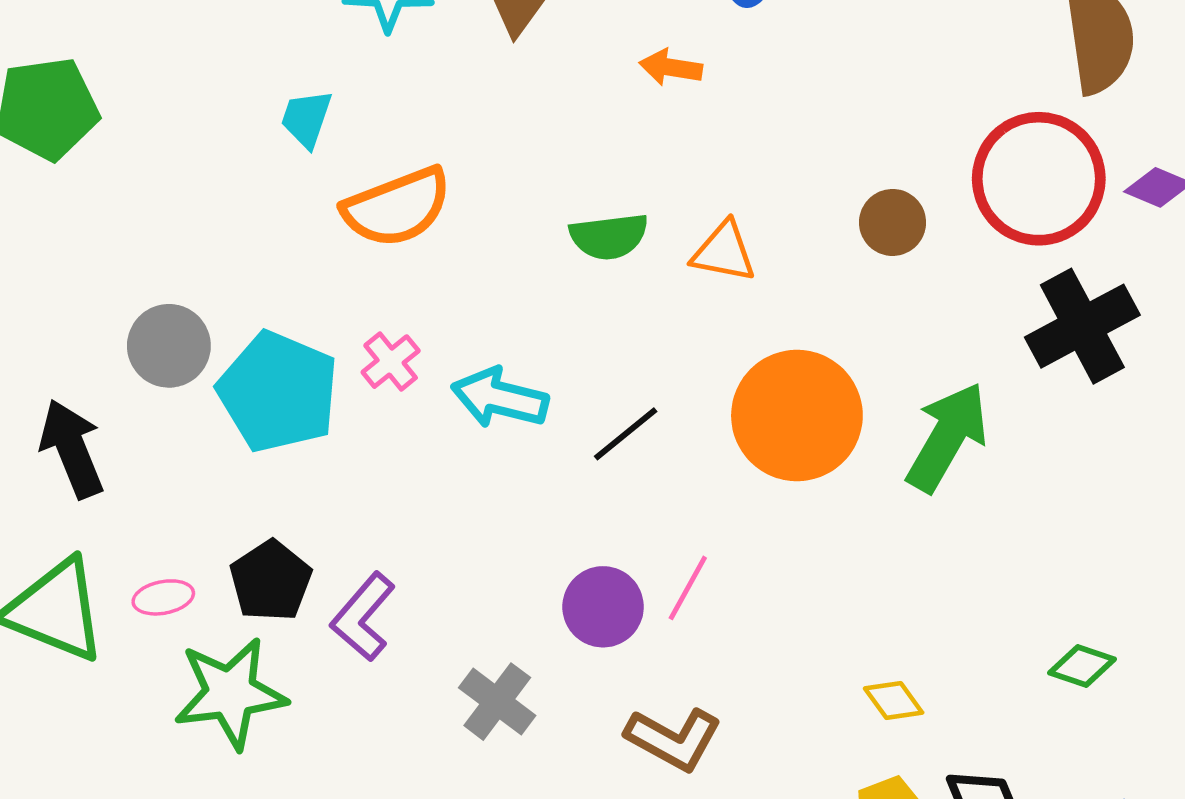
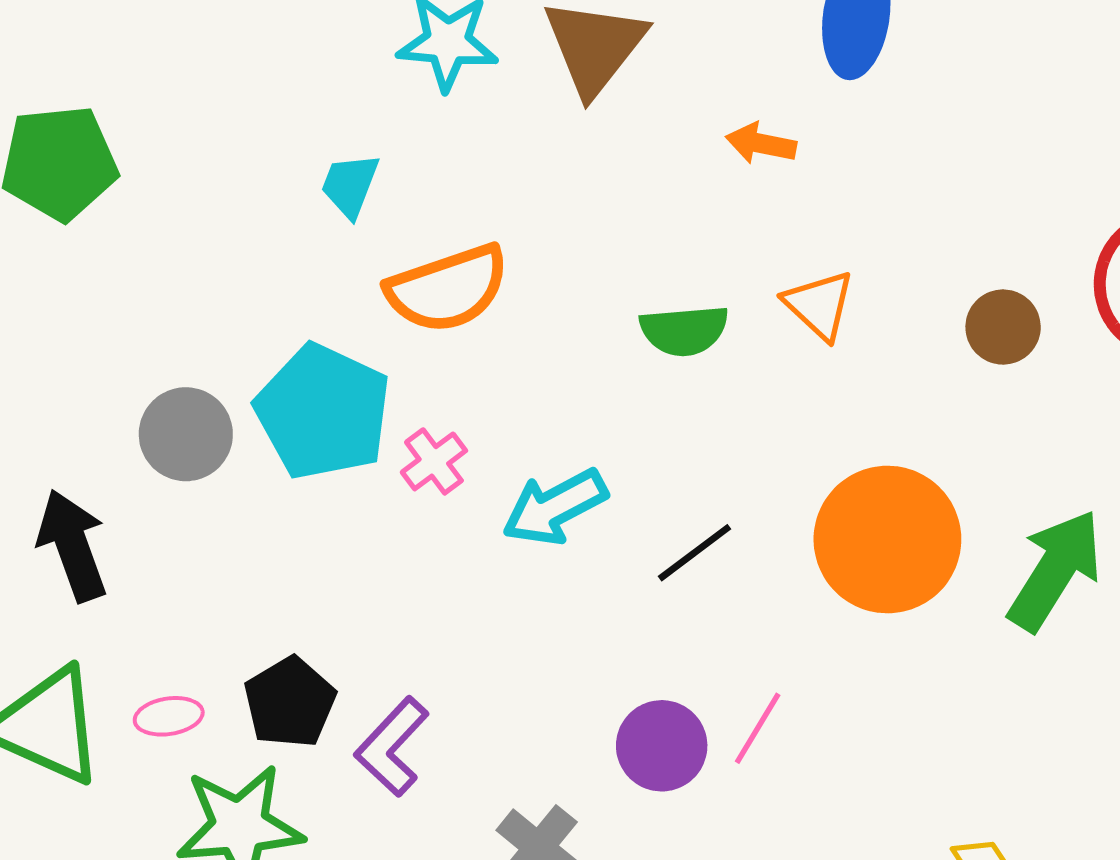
orange triangle: (724, 252) -> (819, 305), moved, turned 30
cyan pentagon: (278, 392) -> (323, 412), moved
cyan arrow: (500, 398) -> (555, 507), turned -44

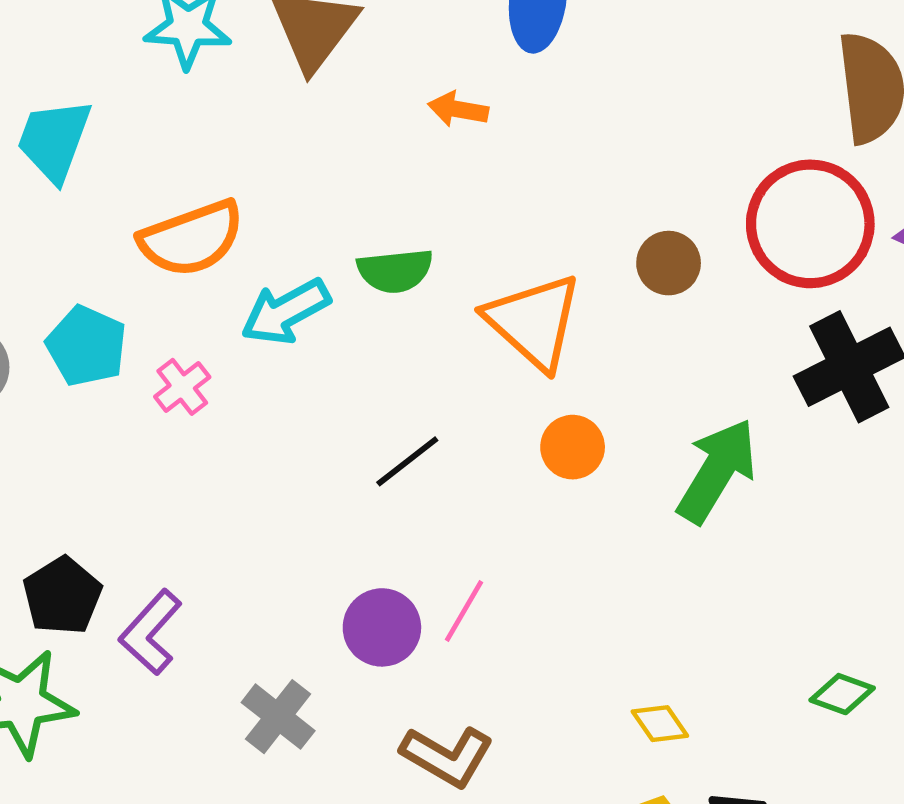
cyan trapezoid: (350, 185) -> (54, 140), moved, size x1.5
orange triangle: (819, 305) -> (534, 322), moved, size x1.6
cyan pentagon: (323, 412) -> (86, 346), size x0.7
cyan arrow: (555, 507) -> (286, 312), moved
orange circle: (887, 540) -> (573, 447), size x0.5

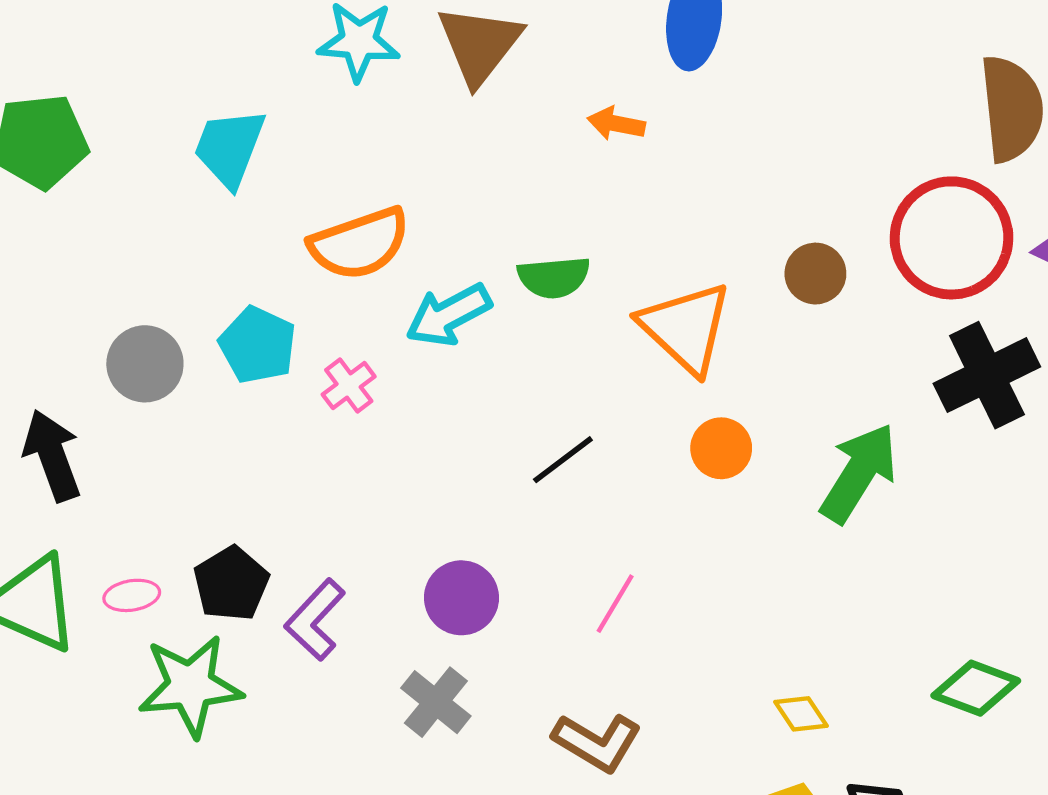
purple circle: (382, 627) -> (461, 598), moved
green diamond: (842, 694) -> (976, 688), size x1.4

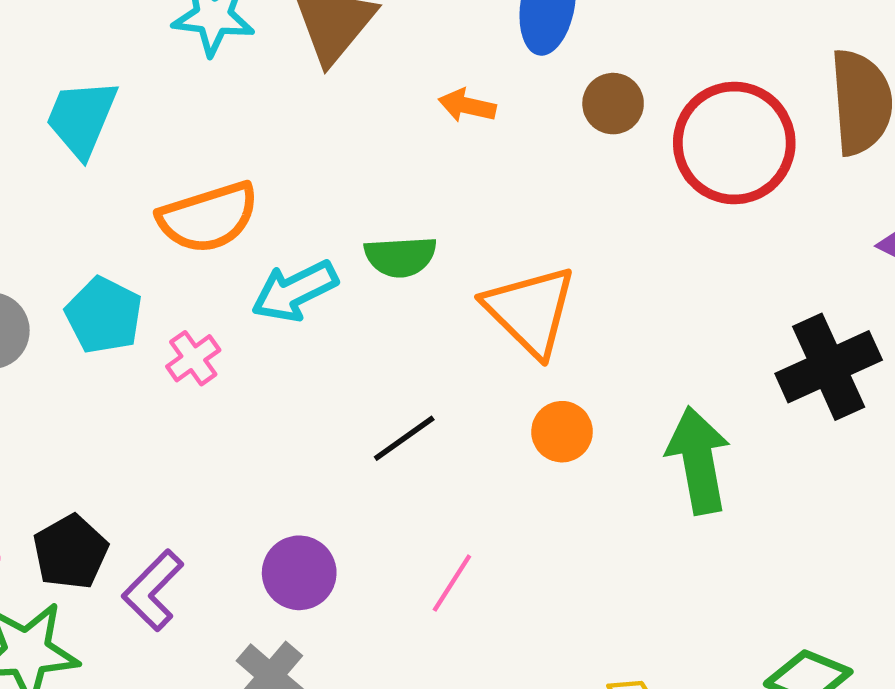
red circle: (952, 238) -> (734, 143), moved
brown circle: (815, 274) -> (613, 104), moved
green arrow: (859, 473) -> (698, 460), turned -44

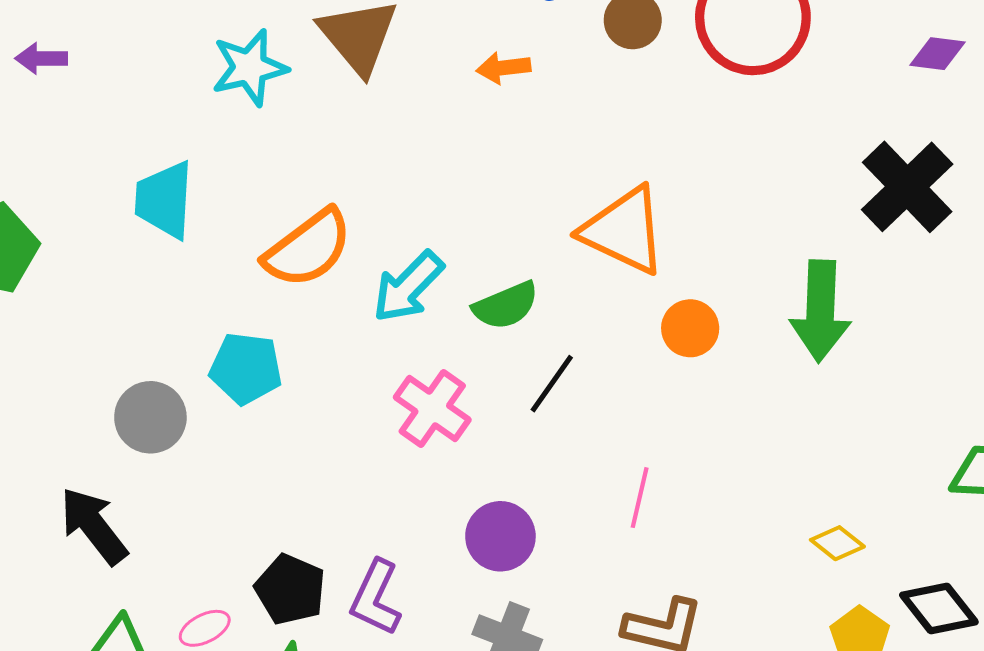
green semicircle: (400, 257) -> (506, 306), moved
pink cross: (193, 358) -> (432, 409), moved, size x1.5
green arrow: (698, 460) -> (820, 311), turned -148

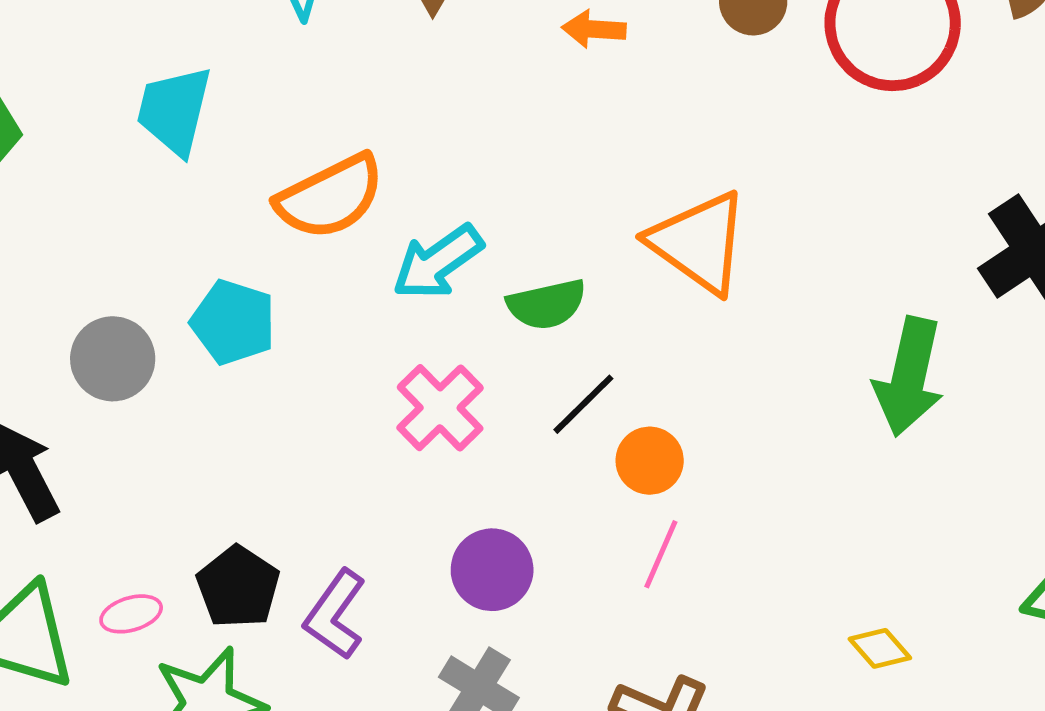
orange circle: (690, 328) -> (650, 461), moved

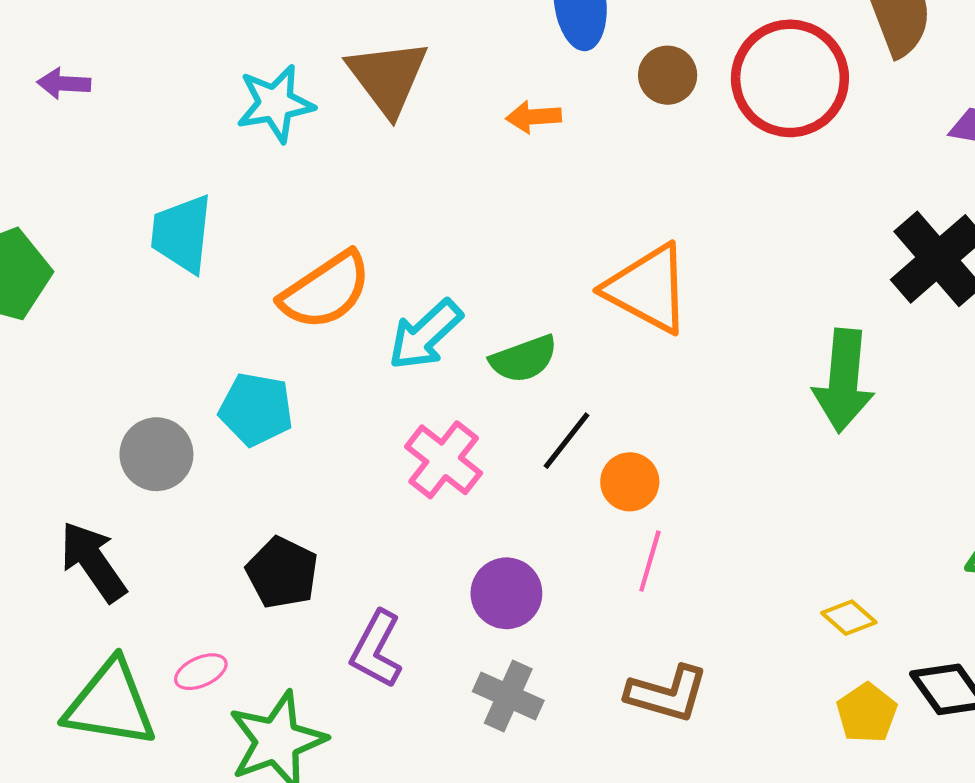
black pentagon: (238, 587) -> (282, 573), moved

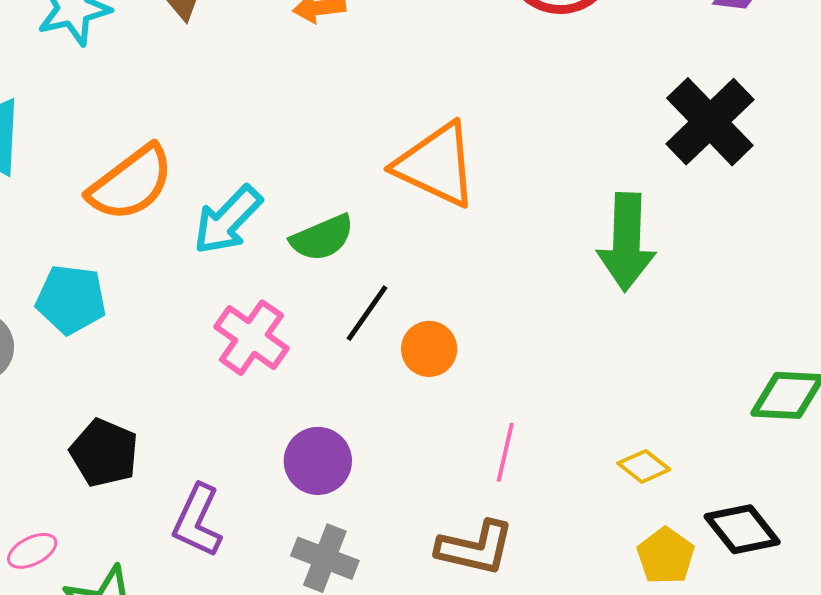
pink line: (650, 561) -> (505, 452), moved

